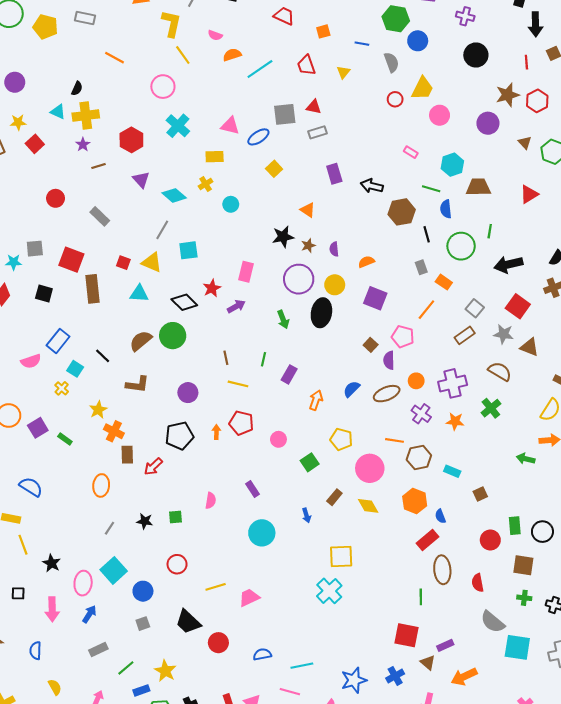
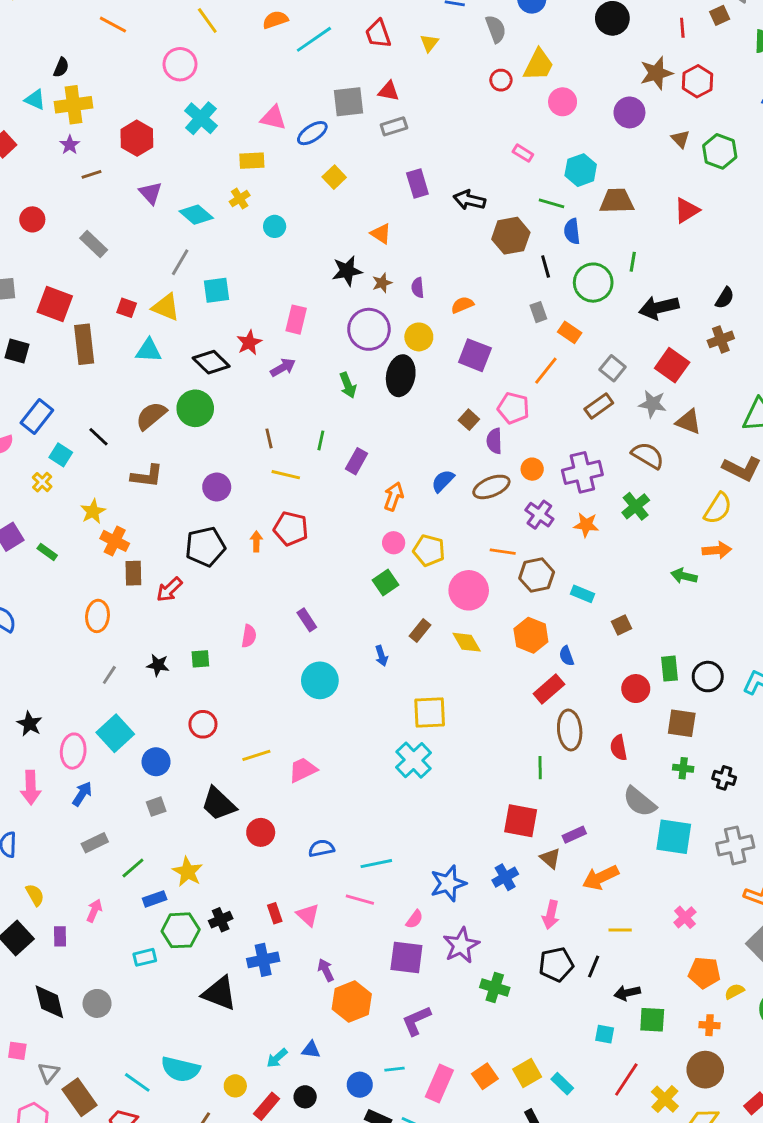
pink circle: (278, 439) -> (394, 543), moved

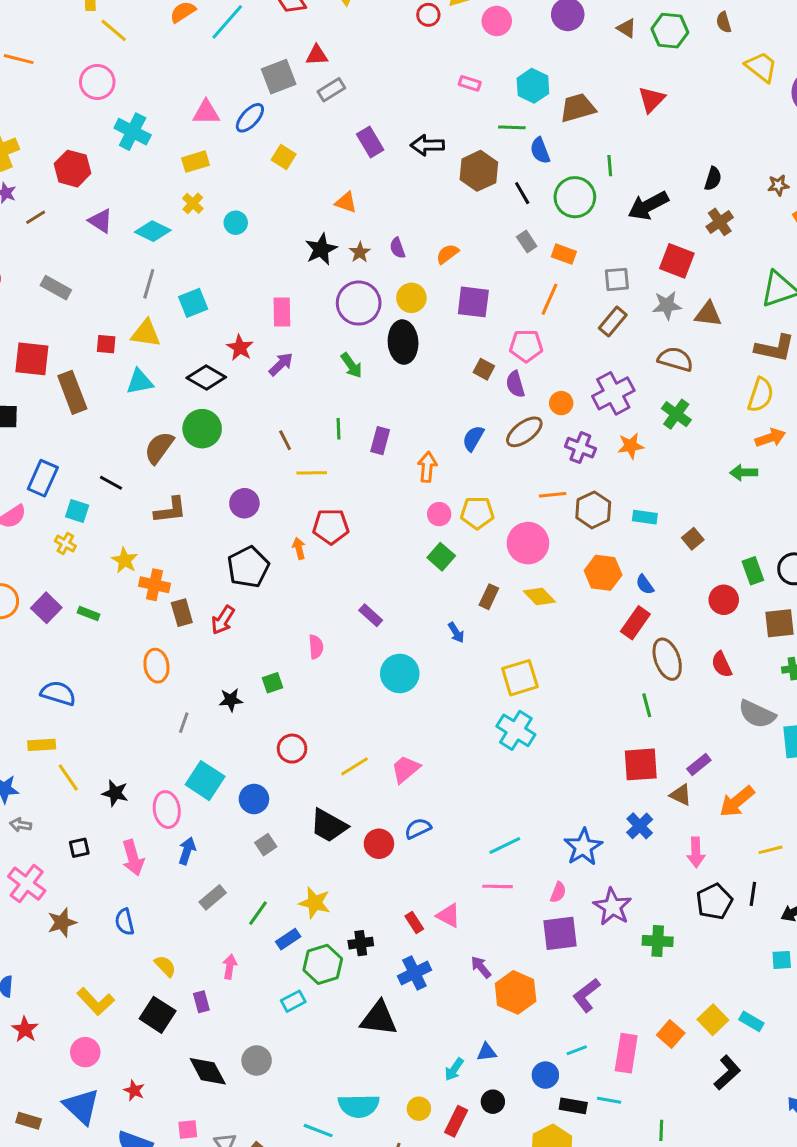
gray square: (613, 368) -> (617, 279), turned -30
blue semicircle: (321, 848) -> (418, 828), moved
black cross: (221, 920) -> (361, 943), turned 30

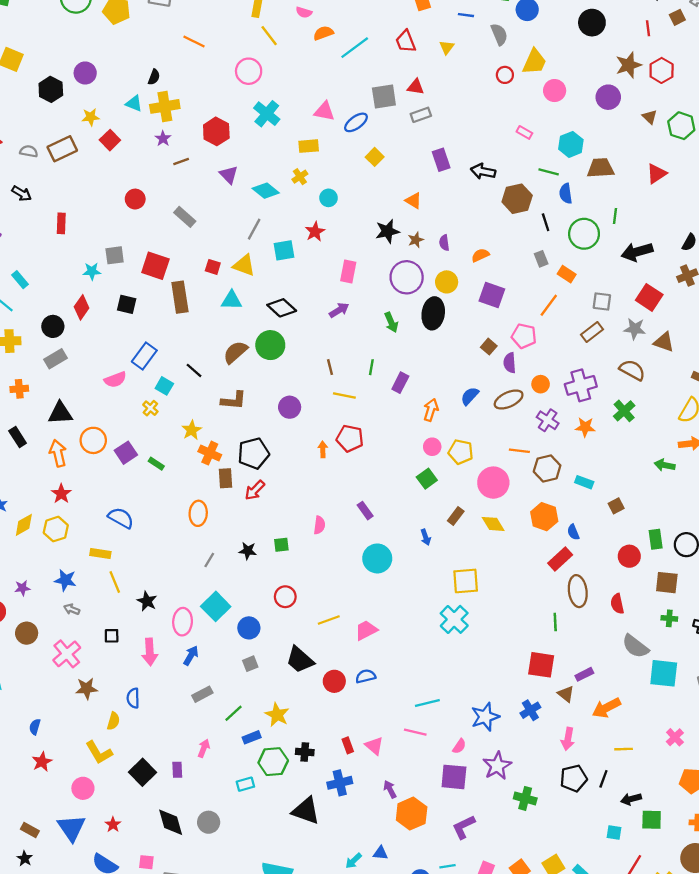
red star: (240, 348) -> (315, 232), moved
black pentagon: (248, 567) -> (254, 453), moved
yellow semicircle: (165, 966) -> (113, 721), moved, turned 48

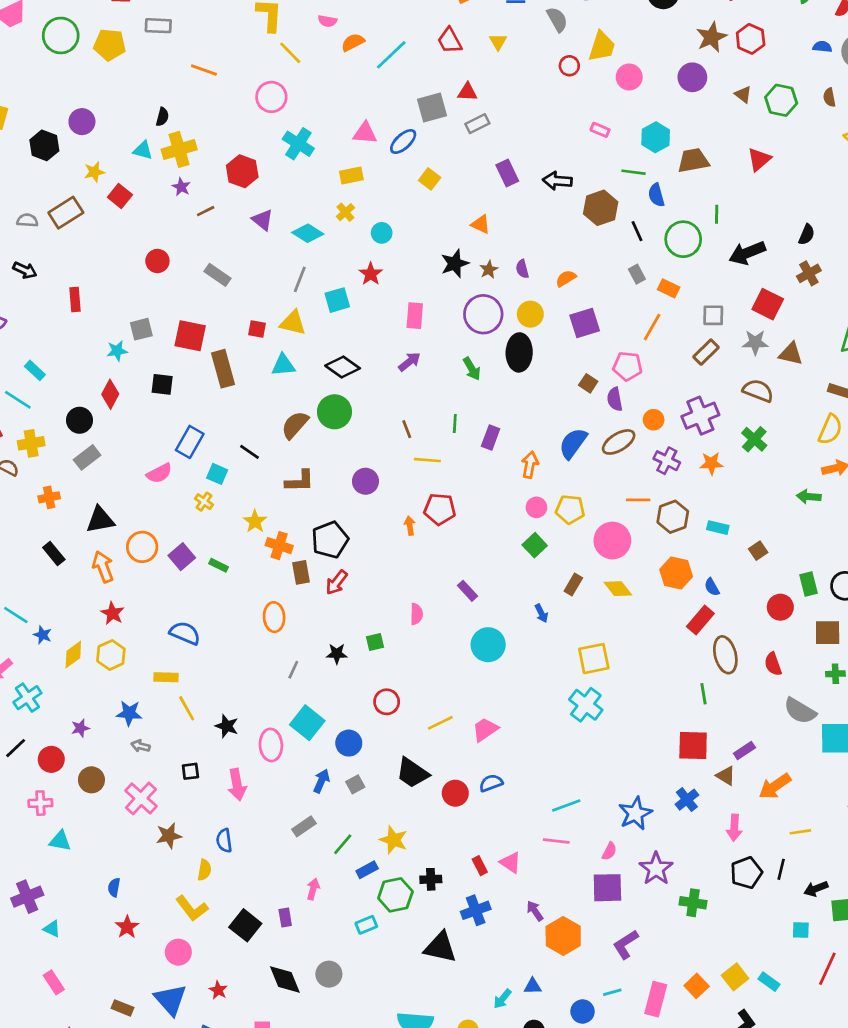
purple square: (492, 295) -> (585, 323), turned -30
blue semicircle: (470, 396) -> (573, 443), size x1.4
blue arrow: (191, 656) -> (321, 781), moved

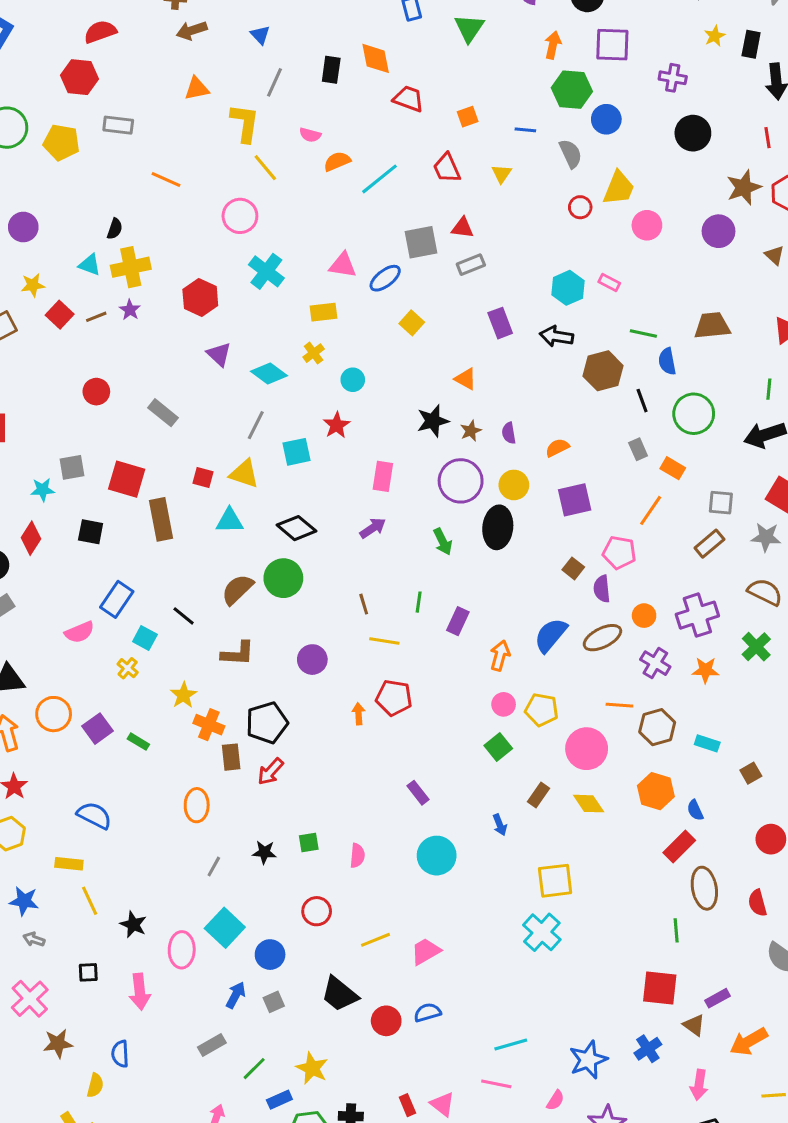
cyan hexagon: (656, 137) -> (568, 288), moved
brown line: (206, 211) -> (96, 317), moved
green line: (717, 214) -> (769, 389), moved
pink semicircle: (416, 614) -> (357, 856), moved

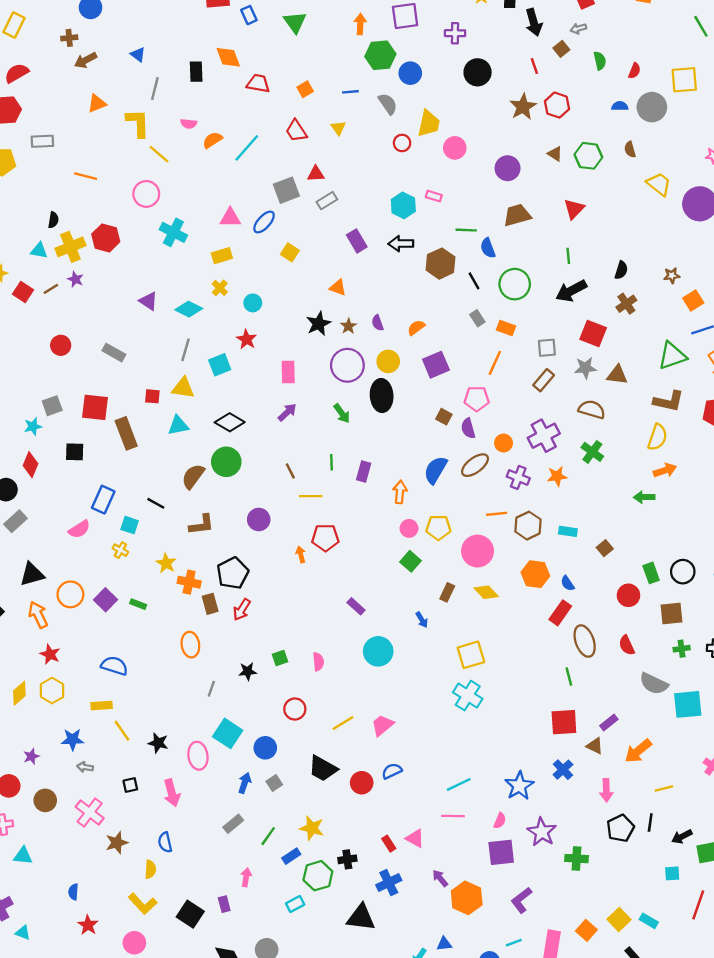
purple circle: (719, 231) -> (508, 168), moved
red hexagon: (200, 297) -> (106, 238), moved

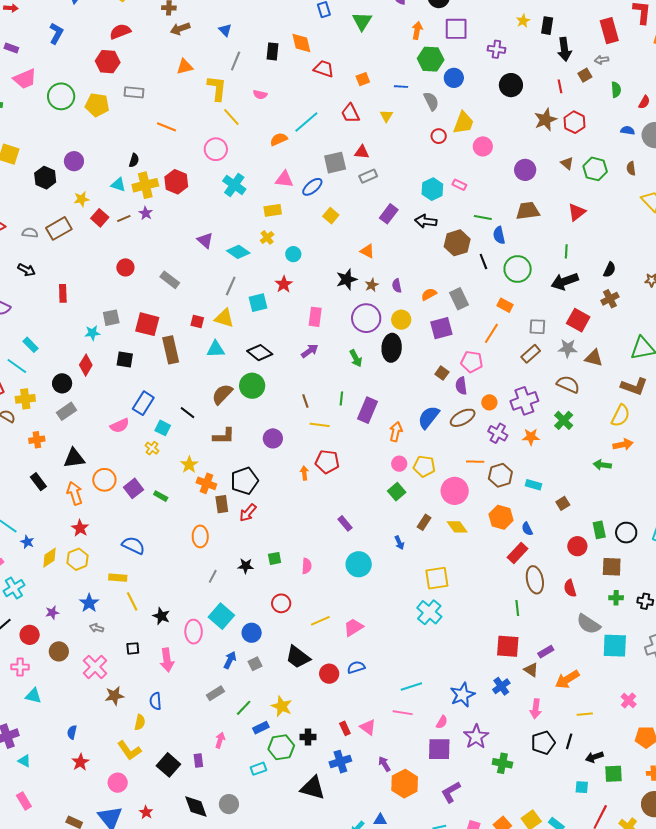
orange semicircle: (212, 140) -> (279, 139), moved
purple rectangle: (357, 241) -> (389, 214), turned 60
gray rectangle: (477, 318) -> (459, 299), moved, size x1.5
purple rectangle: (364, 472) -> (367, 410), size x1.4
blue star: (73, 739) -> (89, 603), turned 30

